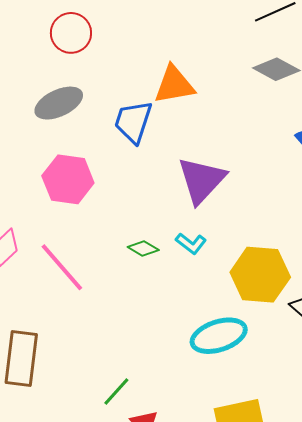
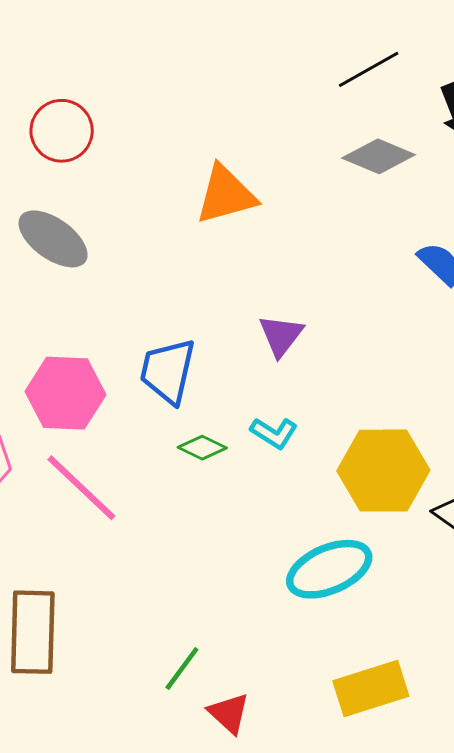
gray ellipse: (59, 103) -> (53, 239), turned 66
blue trapezoid: (133, 122) -> (168, 371), moved
pink hexagon: (68, 179) -> (65, 393), moved
purple triangle: (202, 180) -> (281, 335), size x0.6

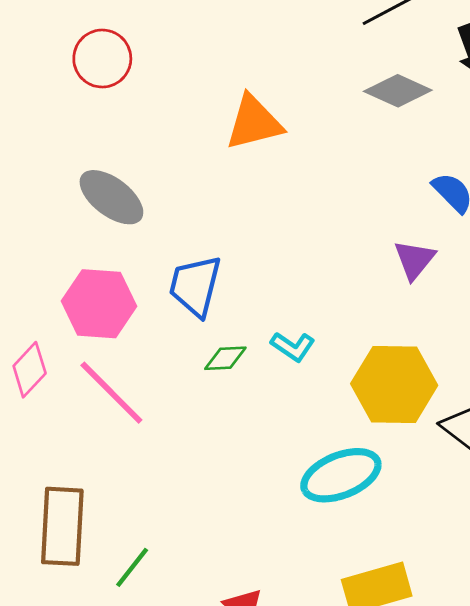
gray ellipse: (53, 239) -> (111, 197), moved
purple triangle: (281, 335) -> (414, 260), moved
green diamond: (202, 448) -> (225, 358), turned -30
green line: (182, 669) -> (132, 567), moved

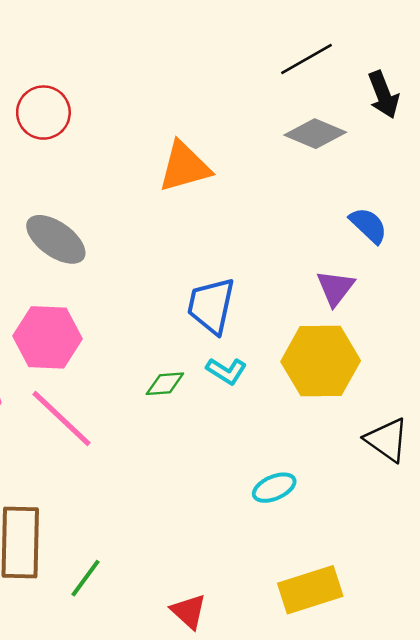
blue trapezoid: (195, 286) -> (211, 306), moved
yellow hexagon: (394, 384) -> (321, 361), moved
cyan ellipse: (341, 475) -> (274, 488), size x0.6

